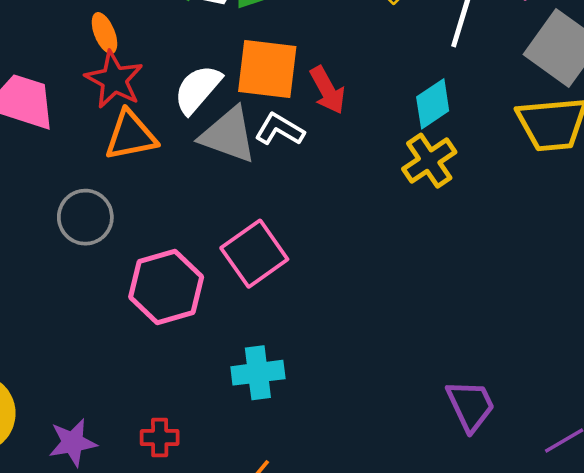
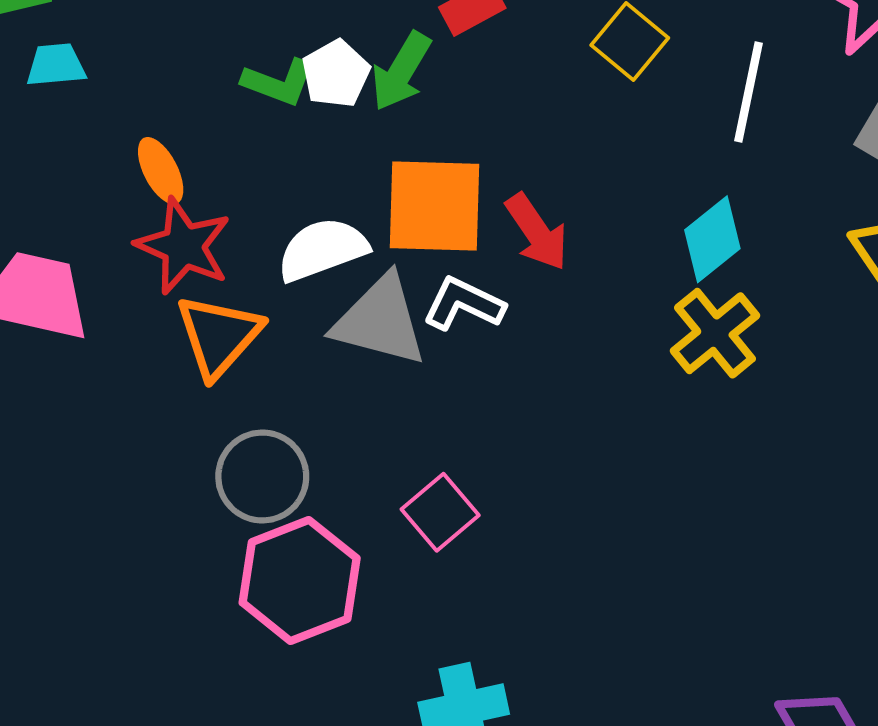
white semicircle: (198, 89) -> (322, 249), turned 34
orange triangle: (131, 136) -> (219, 336), turned -32
gray circle: (85, 217) -> (262, 476), moved
pink square: (254, 254) -> (440, 512), size x0.7

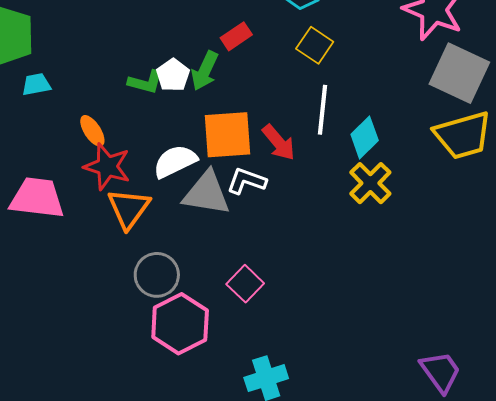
white line: (748, 92) -> (322, 110), moved

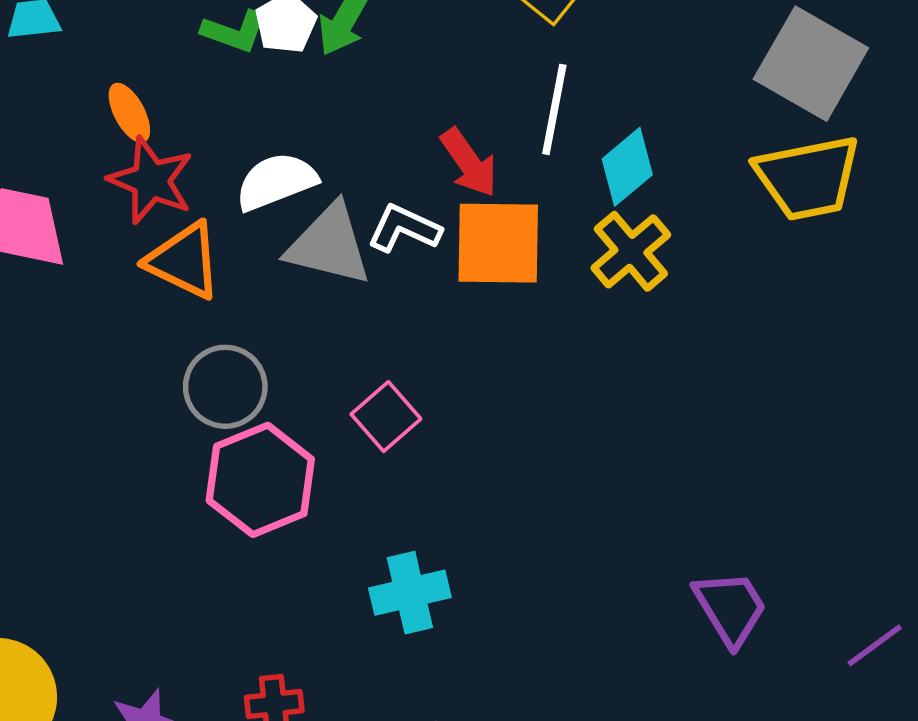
orange square: (228, 135) -> (498, 243), moved
orange triangle: (129, 208) -> (184, 261), turned -45

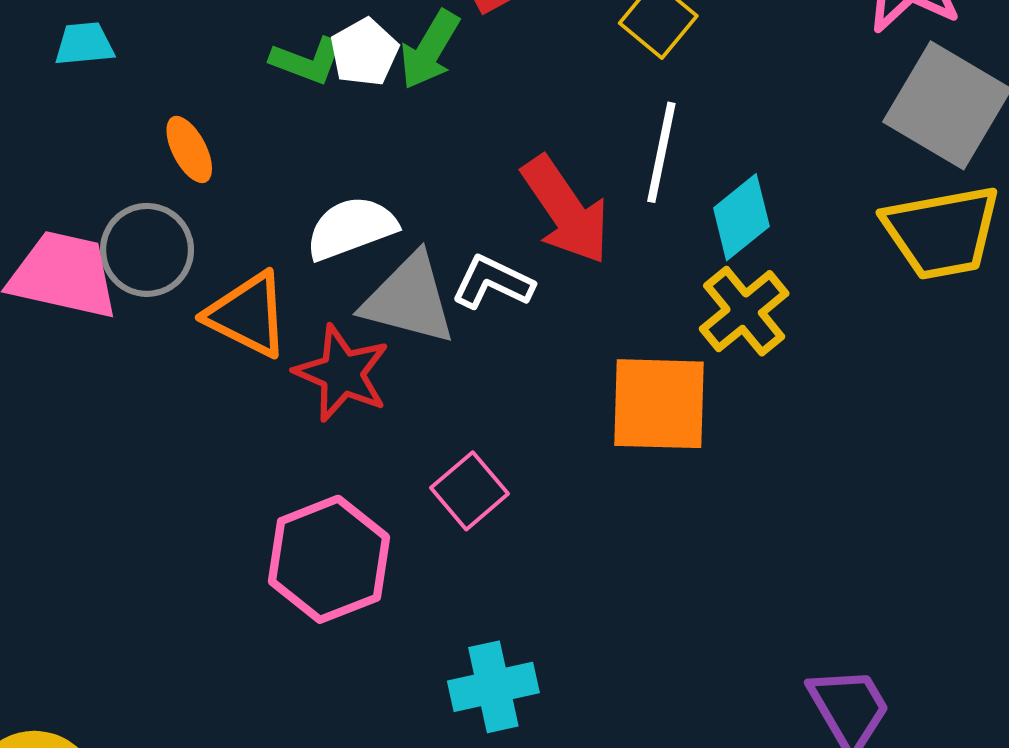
red arrow: (469, 163) -> (566, 210), size x1.4
red star: (151, 180) -> (342, 373), moved
orange square: (498, 243) -> (659, 404), moved
gray circle: (225, 387) -> (147, 250), moved

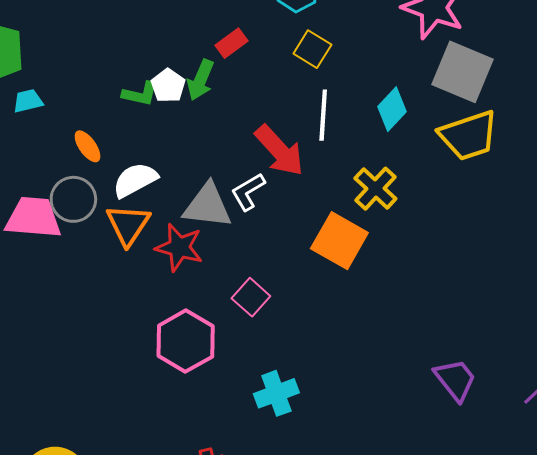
cyan diamond: (741, 217) -> (392, 109), moved
white semicircle: (351, 228) -> (135, 180), moved
white L-shape: (493, 282) -> (248, 192), turned -48
orange triangle: (248, 315) -> (128, 225), turned 45
orange square: (659, 404) -> (339, 241), turned 36

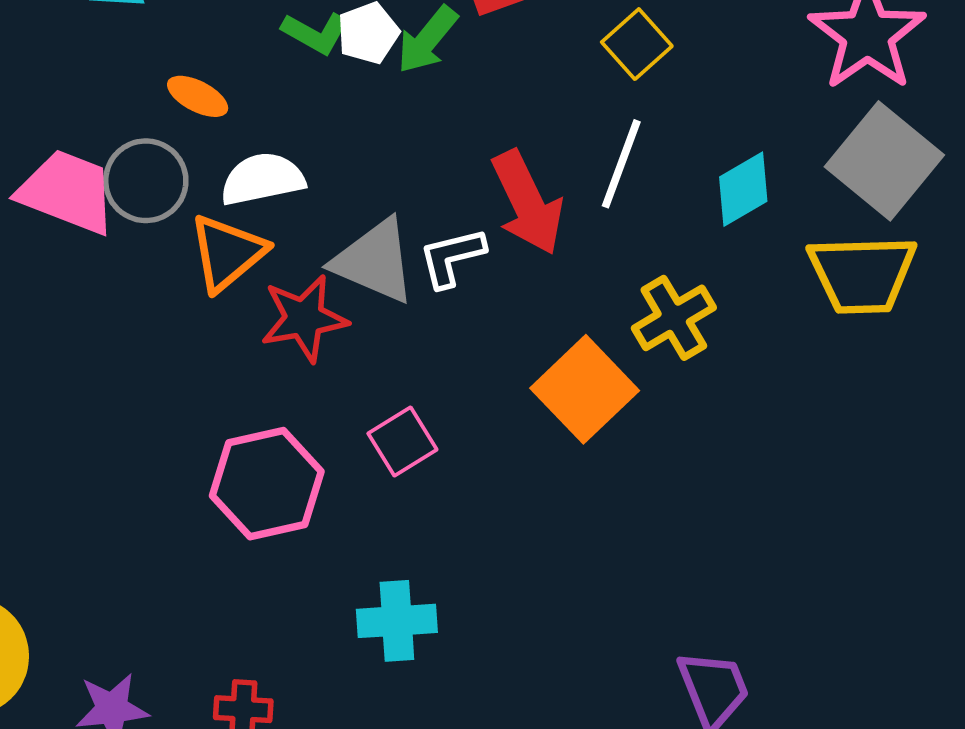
orange ellipse: (88, 146) -> (198, 96), turned -44
red star: (179, 247) -> (304, 318), turned 30

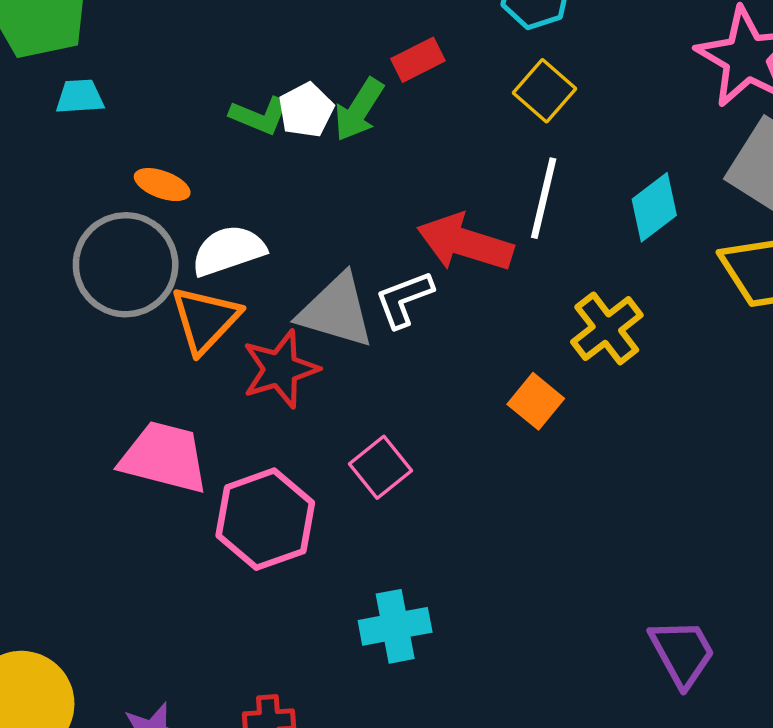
gray circle: (146, 181) -> (126, 265), size x1.4
pink trapezoid: (67, 192) -> (164, 457), moved
red arrow: (527, 203) -> (465, 243), turned 140
orange square: (585, 389) -> (536, 401), size x0.6

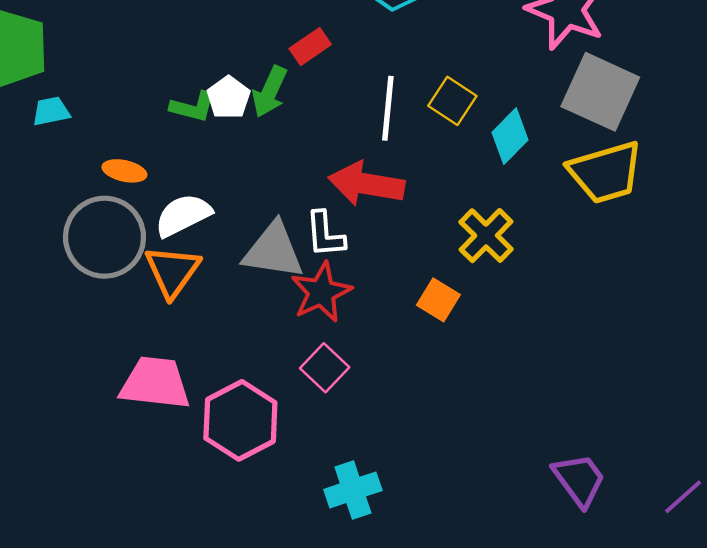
yellow square: (544, 91) -> (452, 101), moved
white line: (544, 198) -> (388, 108), moved
white L-shape: (404, 299) -> (325, 234), turned -66
red star: (280, 369) -> (321, 292), moved

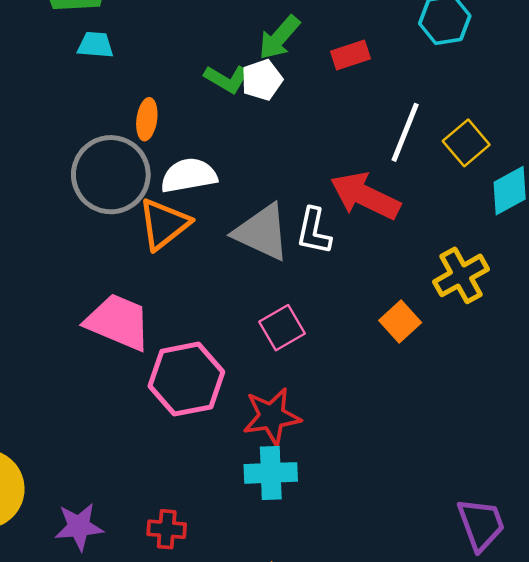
green arrow: (270, 92) -> (279, 38), moved
orange ellipse: (124, 171) -> (147, 119), turned 69
red star: (321, 292) -> (272, 416), moved
pink square: (325, 368) -> (282, 328), moved

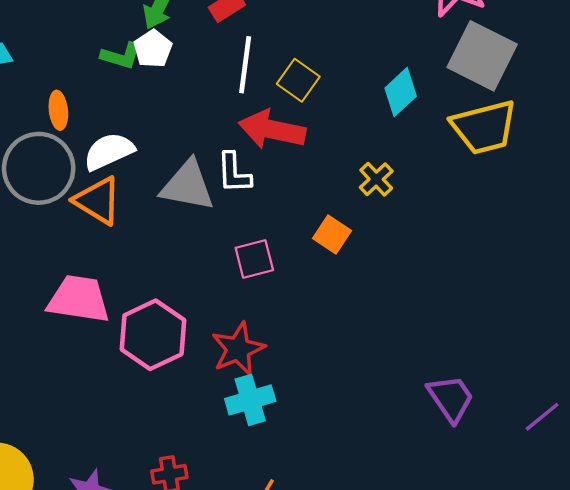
white line: (405, 132) -> (245, 65), moved
yellow square: (466, 143) -> (298, 80), moved
orange triangle: (164, 224) -> (98, 201), turned -36
yellow cross: (461, 275) -> (376, 179), size x0.7
pink square: (282, 328) -> (254, 259), moved, turned 30

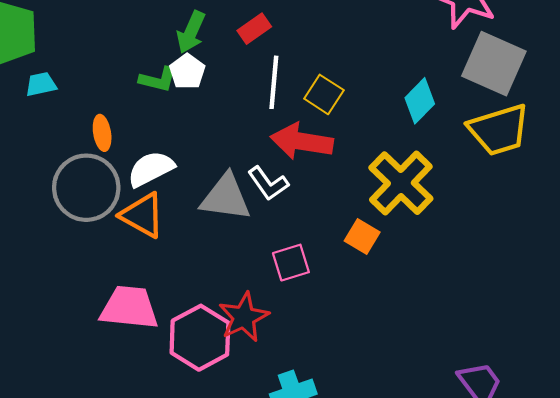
white L-shape: (234, 173) -> (268, 183), turned -30
yellow cross: (376, 179) -> (401, 183), size x2.0
red star: (238, 349) -> (244, 317), moved

